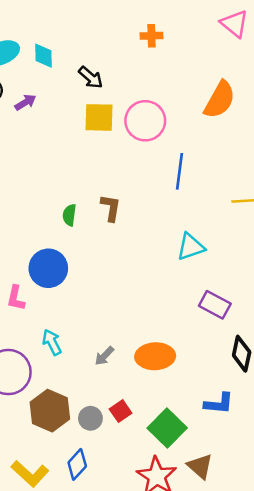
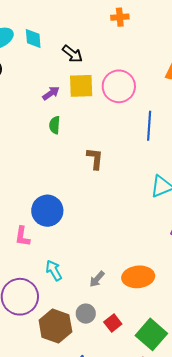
purple arrow: (25, 102) -> (51, 93), moved
green semicircle: (69, 215) -> (55, 125), moved
gray circle: (90, 418) -> (86, 314), moved

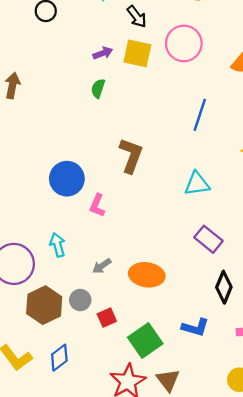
pink circle: (119, 86) -> (184, 43), moved
brown L-shape: (95, 159) -> (131, 156), moved, size x1.4
pink L-shape: (22, 236) -> (97, 205), moved

